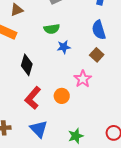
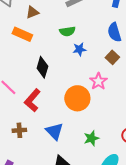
orange circle: (62, 96) -> (77, 98), size x1.6
red L-shape: (33, 98) -> (32, 100), moved

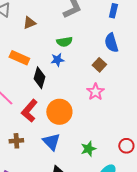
orange rectangle: (22, 34) -> (19, 58), moved
blue star: (79, 49) -> (57, 60), moved
brown square: (112, 57) -> (99, 65), moved
orange circle: (77, 98) -> (59, 112), moved

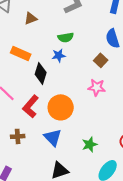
pink star: (95, 92) -> (97, 87), turned -30

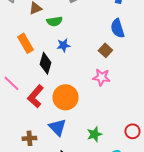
green semicircle: (66, 37) -> (54, 21), moved
orange rectangle: (21, 53) -> (25, 43), turned 36
brown cross: (18, 136) -> (29, 138), moved

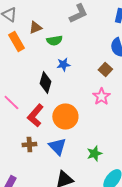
orange rectangle: (25, 43) -> (16, 42), moved
pink star: (101, 77) -> (101, 96), turned 30
brown cross: (29, 138) -> (29, 144), moved

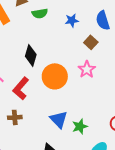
blue star: (63, 64) -> (72, 20), moved
orange circle: (65, 116) -> (55, 76), moved
blue triangle: (57, 146) -> (59, 119), moved

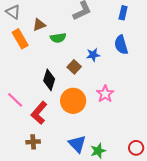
blue star: (72, 20) -> (93, 55), moved
brown square: (91, 42) -> (74, 67), moved

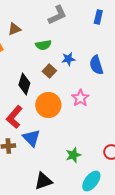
green semicircle: (58, 38) -> (43, 45), moved
blue semicircle: (121, 45) -> (96, 65), moved
blue triangle: (77, 144) -> (31, 138), moved

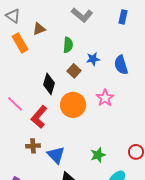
gray L-shape: (57, 15) -> (82, 15), turned 65
green semicircle: (43, 45) -> (68, 45), turned -77
blue triangle: (31, 138) -> (56, 155), moved

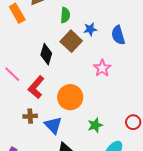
brown square: (74, 71) -> (71, 41), size x1.5
orange circle: (73, 105) -> (70, 97), moved

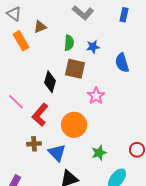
blue star: (90, 29) -> (93, 47), moved
brown square: (71, 41) -> (75, 69), turned -30
pink star: (102, 68) -> (96, 96), moved

